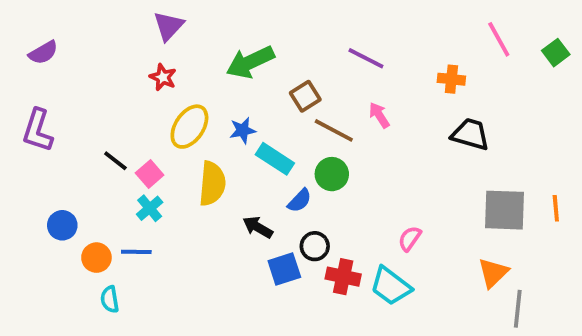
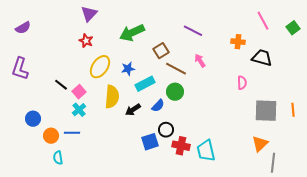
black trapezoid: (470, 134) -> (262, 58), moved
cyan rectangle: (275, 159) -> (145, 84), turned -60
black arrow: (258, 227) -> (133, 110), moved, turned -63
pink semicircle: (410, 239) -> (242, 83), moved, turned 144
cyan trapezoid: (391, 286) -> (206, 151), turned 40

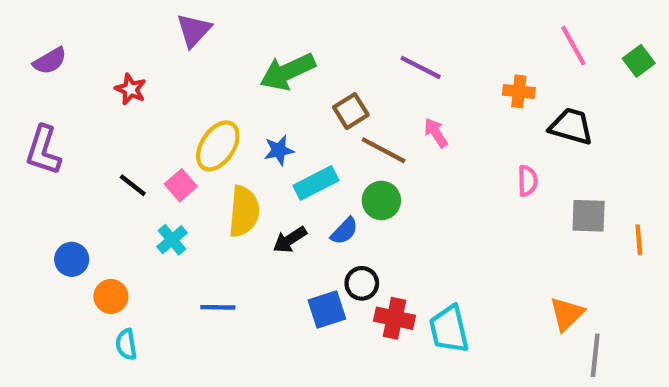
red star: (86, 41) -> (131, 89), moved
pink square: (79, 92) -> (181, 185), moved
gray square: (266, 111) -> (589, 216), moved, size x0.7
blue line: (72, 133) -> (218, 307), moved

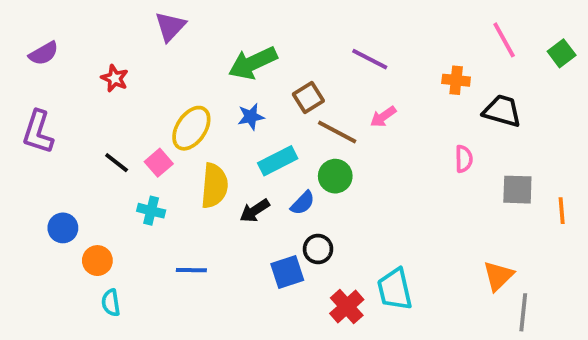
pink arrow: (436, 133) -> (383, 117), turned -92
blue star: (279, 150) -> (251, 117), moved
cyan cross: (172, 240) -> (151, 211), turned -36
red cross: (394, 318) -> (347, 307), moved, turned 36

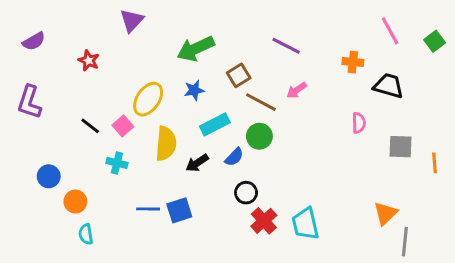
blue square: (287, 272) -> (179, 210), moved
red cross: (347, 307) -> (264, 221), moved

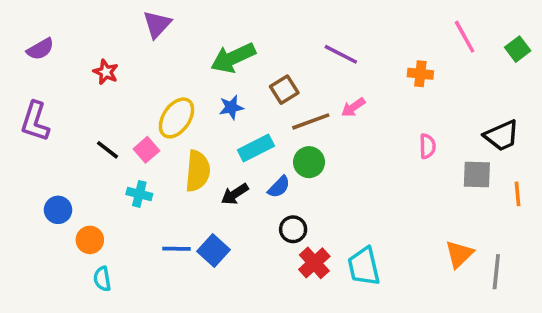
black trapezoid: (389, 86) -> (502, 136), moved, turned 140
brown line: (261, 102) -> (311, 121), turned -48
blue square: (179, 210) -> (214, 251), turned -30
gray line: (405, 242) -> (496, 272), moved

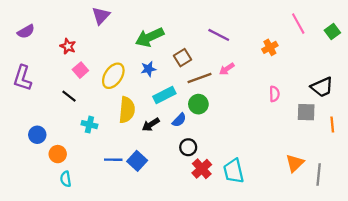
orange cross: (420, 74) -> (270, 47), turned -35
pink square: (146, 150) -> (80, 70), moved

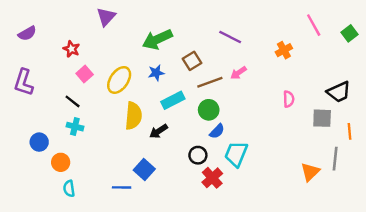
blue semicircle: (179, 120) -> (217, 131), moved
cyan cross: (89, 125) -> (75, 127), moved
blue line: (113, 160) -> (122, 187), moved
cyan trapezoid: (234, 171) -> (236, 154), moved, turned 35
gray line: (319, 174) -> (335, 159), moved

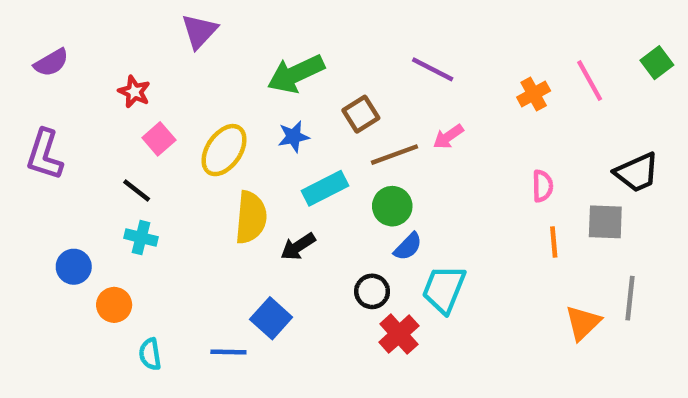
pink line: (314, 25) -> (590, 81), moved
orange line: (350, 131) -> (554, 242), moved
cyan semicircle: (69, 189) -> (150, 354), moved

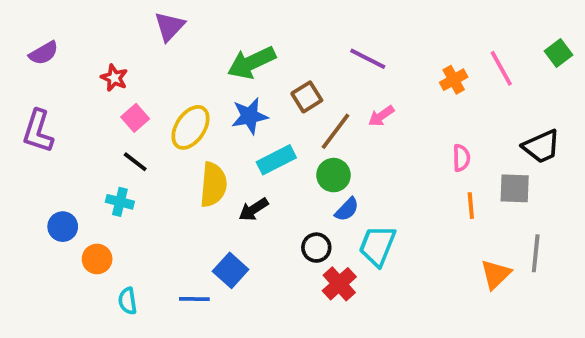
blue star: (294, 137) -> (250, 116), size x1.4
brown line: (394, 155) -> (335, 131), turned -33
black line: (137, 190) -> (135, 162), moved

